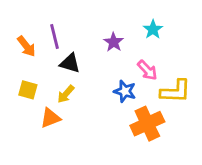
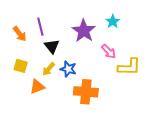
purple star: (114, 42) -> (84, 31), size x1.6
black triangle: (70, 63) -> (52, 46), turned 35
blue star: (125, 91) -> (68, 69), moved
orange cross: (147, 124) -> (86, 92), moved, turned 30

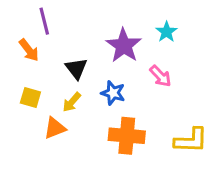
purple line: (40, 27) -> (44, 21), moved
yellow L-shape: (129, 67) -> (191, 140), moved
blue star: (68, 69) -> (113, 93), moved

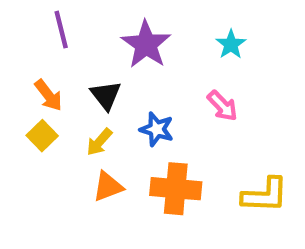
purple star: (124, 46) -> (146, 44), moved
orange arrow: (29, 50) -> (48, 95), moved
yellow square: (30, 98) -> (42, 136), turned 30
orange triangle: (55, 128) -> (108, 187), moved

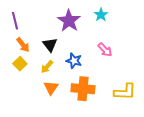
purple line: (61, 30) -> (15, 21), moved
cyan star: (231, 44) -> (101, 15), moved
orange triangle: (108, 187) -> (51, 88), turned -35

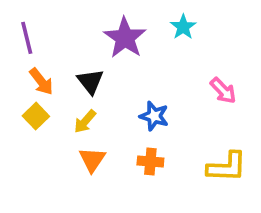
pink arrow: (105, 50) -> (223, 91), moved
blue star: (74, 61) -> (154, 116), moved
orange cross: (83, 89) -> (150, 161), size x0.6

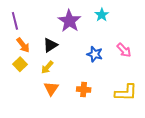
black triangle: (90, 81) -> (50, 45), turned 35
blue star: (154, 116) -> (95, 54), moved

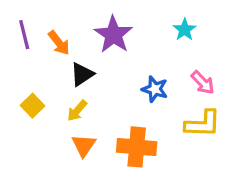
cyan star: (102, 15) -> (185, 30), moved
orange arrow: (23, 45) -> (59, 43), moved
orange cross: (84, 90) -> (137, 147), size x1.6
yellow L-shape: (126, 93) -> (203, 124), moved

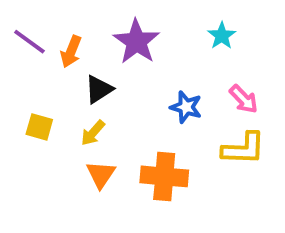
purple line: (24, 35) -> (29, 42), turned -40
orange arrow: (59, 43) -> (71, 52), turned 60
yellow square: (32, 106) -> (39, 127), turned -30

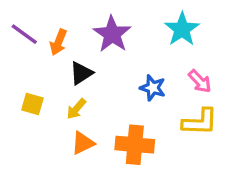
cyan star: (222, 36) -> (182, 29), size x1.5
orange triangle: (101, 174) -> (83, 143), turned 30

